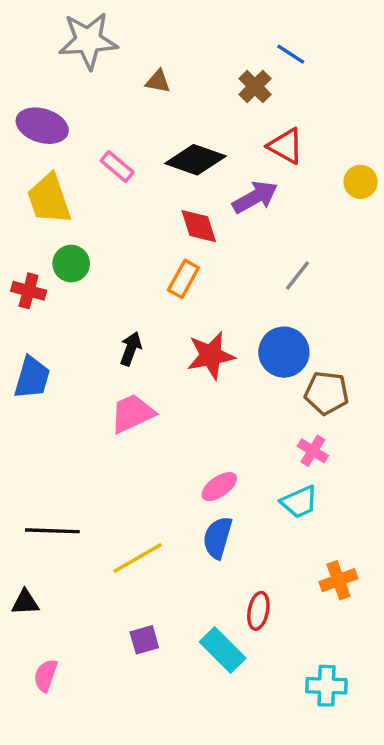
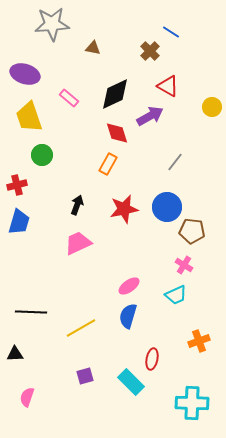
black diamond: (195, 160) -> (115, 94), turned -44
red cross: (29, 291) -> (17, 185), moved, turned -30
cyan cross: (326, 686) -> (192, 403), size x1.4

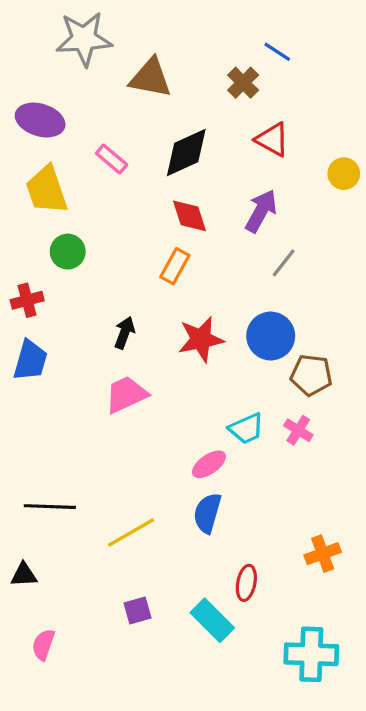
brown triangle: (93, 48) -> (151, 78), size x1.8
purple arrow: (150, 116) -> (261, 211), moved, turned -32
cyan trapezoid: (176, 295) -> (246, 429), moved

